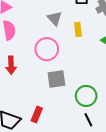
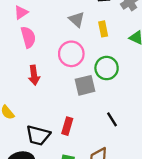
green circle: (86, 96) -> (107, 68), moved
black line: (88, 120) -> (112, 119), moved

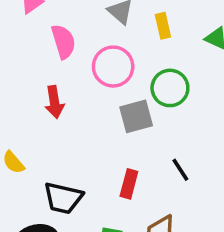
pink semicircle: (28, 37) -> (63, 42), moved
red rectangle: (67, 126) -> (129, 184), moved

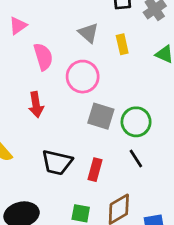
green circle: (170, 88) -> (136, 122), moved
gray square: (136, 116) -> (101, 116), turned 32
black trapezoid: (63, 198) -> (57, 162), moved

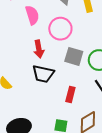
red arrow: (36, 105) -> (39, 49), moved
black trapezoid: (57, 162) -> (43, 74), moved

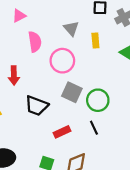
red arrow: (39, 49) -> (14, 75), moved
red rectangle: (70, 94) -> (62, 132), turned 42

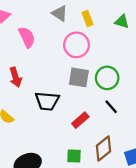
pink circle: (62, 61) -> (77, 45), moved

